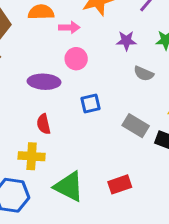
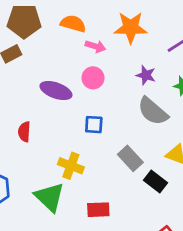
gray semicircle: (144, 74) -> (153, 111), size x1.6
red semicircle: (44, 124) -> (24, 132), moved
yellow cross: (32, 156) -> (71, 166), moved

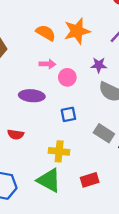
orange semicircle: (73, 24) -> (46, 33), moved, turned 30
pink arrow: (95, 46) -> (47, 64), moved
pink circle: (93, 78) -> (67, 77), moved
red semicircle: (24, 132) -> (16, 134), turned -70

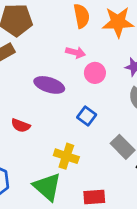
orange semicircle: (46, 33) -> (82, 16), turned 36
blue square: (68, 114) -> (87, 116), turned 35

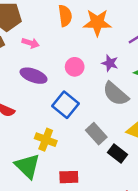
pink arrow: (75, 52) -> (31, 43), moved
blue square: (87, 116) -> (65, 105), size x1.5

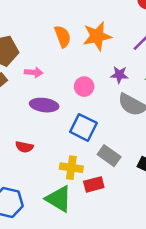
gray rectangle: (96, 134) -> (109, 156), moved
red rectangle: (69, 177) -> (94, 184), moved

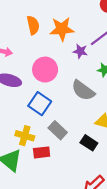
purple star: (119, 75) -> (80, 51), moved
pink circle: (84, 87) -> (45, 70), size x1.5

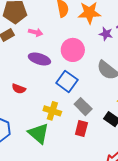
red rectangle: (42, 152) -> (81, 129), moved, turned -70

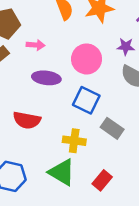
purple star: (106, 34) -> (126, 47), moved
red semicircle: (19, 89) -> (27, 120), size x1.5
red rectangle: (81, 129) -> (102, 180), moved, turned 35

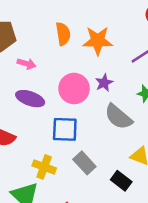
purple star: (126, 47) -> (104, 83), moved, turned 30
blue square: (86, 100) -> (65, 129), turned -36

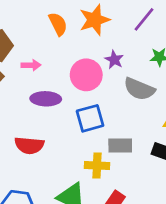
gray rectangle: (84, 163) -> (120, 146), turned -30
yellow cross: (44, 167) -> (97, 166), moved

